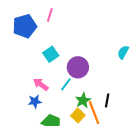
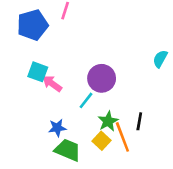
cyan square: (51, 54) -> (38, 72), moved, turned -35
pink arrow: (41, 84) -> (52, 84), moved
blue star: (35, 101) -> (57, 128), moved

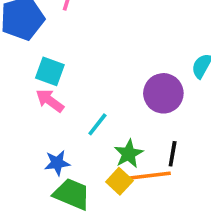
cyan square: (38, 72) -> (50, 71), moved
purple circle: (102, 78) -> (163, 93), moved
orange line: (122, 137) -> (149, 176), turned -76

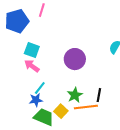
purple circle: (163, 93) -> (75, 59), moved
cyan line: (97, 124) -> (40, 88), moved
yellow square: (119, 181) -> (61, 111), moved

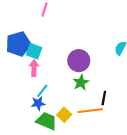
blue pentagon: (17, 21) -> (18, 44), moved
pink arrow: (32, 66) -> (34, 68), turned 56
green star: (75, 95) -> (81, 82), moved

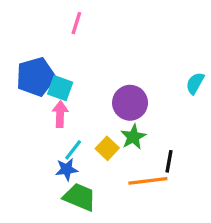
yellow square: (64, 115) -> (107, 148), moved

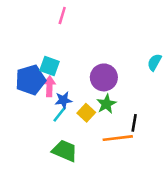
blue pentagon: (36, 77) -> (31, 80), moved
blue star: (67, 169) -> (63, 100), moved

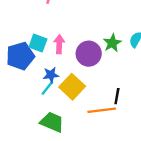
pink arrow: (49, 86) -> (59, 44), moved
green star: (106, 104) -> (112, 43), moved
yellow square: (86, 113) -> (72, 87), size x1.5

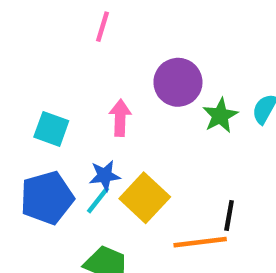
cyan square: (38, 43) -> (51, 129), moved
purple circle: (89, 54) -> (178, 82), moved
blue pentagon: (20, 56) -> (47, 198), moved

